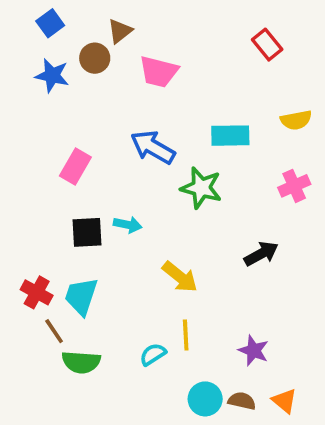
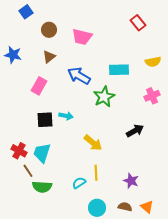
brown triangle: (120, 31) -> (49, 57), moved
blue star: (52, 76) -> (13, 55), moved
green star: (201, 188) -> (104, 97), turned 30
cyan circle: (205, 399) -> (97, 208), moved

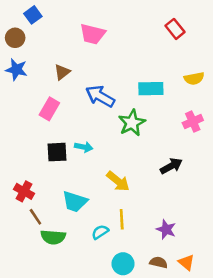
brown circle: (49, 30) -> (15, 38), moved
pink trapezoid: (82, 37) -> (93, 34), moved
cyan trapezoid: (42, 153) -> (75, 202), moved, turned -90

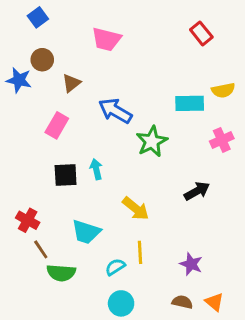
brown circle: (15, 38) -> (42, 60), moved
cyan rectangle: (151, 89) -> (190, 103), moved
cyan arrow: (84, 147) -> (96, 169), turned -114
cyan circle: (123, 264) -> (121, 303), moved

